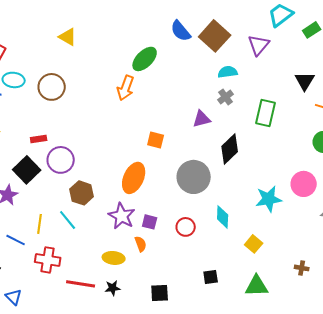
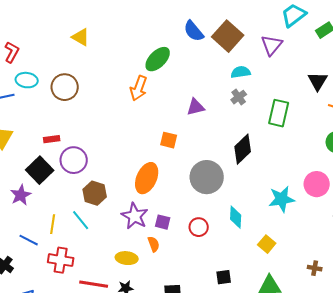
purple triangle: (202, 119) -> (196, 107), moved

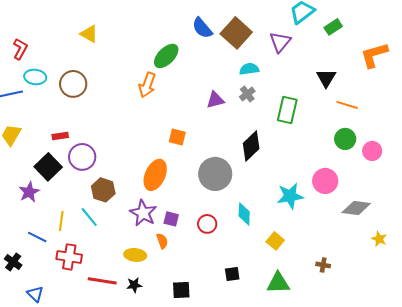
purple triangle: (196, 107) -> (215, 100), moved

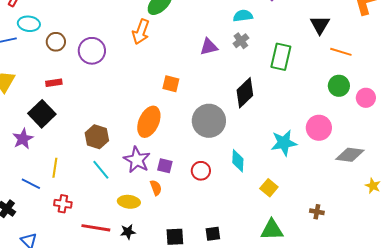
brown circle: (73, 84) -> (56, 42), moved, size x0.7
purple circle: (82, 157) -> (92, 51), moved
cyan line: (89, 217) -> (101, 170), moved
red cross: (69, 257) -> (63, 204), size x0.7
black square: (232, 274) -> (213, 234), moved

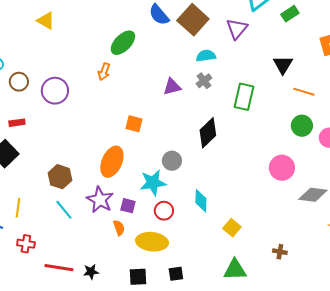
orange arrow: (141, 32) -> (104, 72), size x0.7
gray circle: (209, 121) -> (172, 161), size x0.6
cyan star: (284, 143) -> (153, 183), moved
yellow ellipse: (129, 202) -> (152, 242), moved, size x1.4

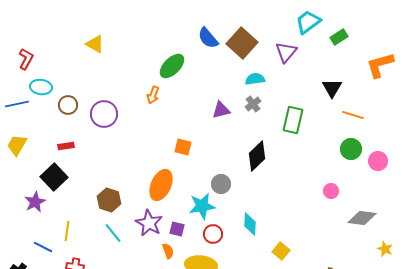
pink circle: (282, 168) -> (331, 191), size x0.6

